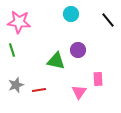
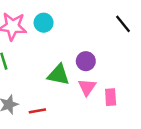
cyan circle: (71, 14) -> (44, 23), moved
pink triangle: (79, 92) -> (87, 87), moved

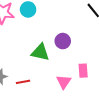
pink triangle: (87, 87) -> (64, 82), moved

